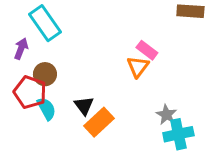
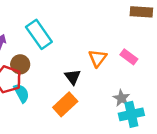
cyan rectangle: (45, 23) -> (39, 34), moved
pink rectangle: (147, 50) -> (129, 57), moved
black triangle: (84, 106) -> (73, 77), moved

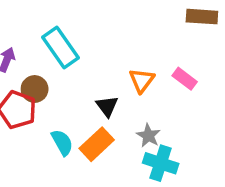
cyan semicircle: (21, 93) -> (62, 143), moved
gray star: (121, 98) -> (148, 136), moved
cyan cross: (131, 114) -> (161, 163), moved, turned 30

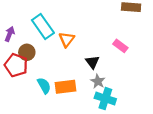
orange triangle: (142, 80) -> (67, 39), moved
black triangle: (107, 106) -> (92, 62), moved
orange rectangle: (97, 144) -> (66, 87), turned 36

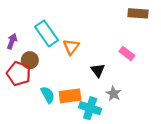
gray star: (98, 81) -> (113, 94), moved
cyan cross: (105, 99) -> (90, 108), moved

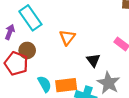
cyan rectangle: (47, 33) -> (30, 18), moved
gray star: (113, 94) -> (108, 83), size x1.5

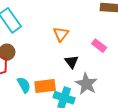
orange triangle: (67, 37) -> (61, 34), moved

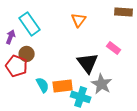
orange triangle: (61, 34) -> (79, 20), moved
black triangle: (72, 62) -> (88, 63), size x1.6

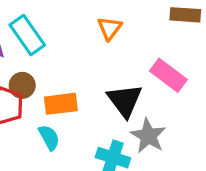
pink rectangle: (114, 48) -> (168, 75), size x1.5
orange rectangle: (63, 86) -> (61, 104), moved

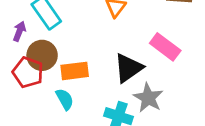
brown circle: (22, 85) -> (42, 55), size x1.4
black triangle: (125, 101) -> (128, 68), turned 32

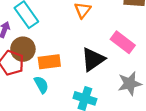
gray star: (148, 98) -> (130, 84), moved, turned 30

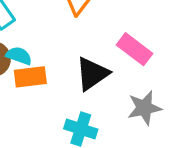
cyan semicircle: (41, 85) -> (19, 56), moved, turned -42

